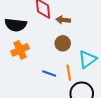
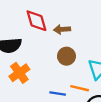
orange line: (69, 73) -> (80, 88), turned -56

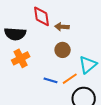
orange line: (80, 88) -> (70, 79), turned -56

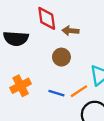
brown circle: (63, 50) -> (61, 57), moved
orange cross: (21, 58) -> (21, 86), moved

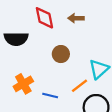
brown arrow: (70, 31) -> (76, 18), moved
blue line: (56, 93) -> (50, 95), moved

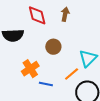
brown arrow: (76, 18) -> (65, 14), turned 104
orange cross: (23, 84) -> (30, 69), moved

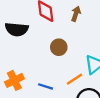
orange cross: (30, 69) -> (14, 80), moved

